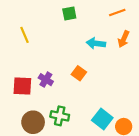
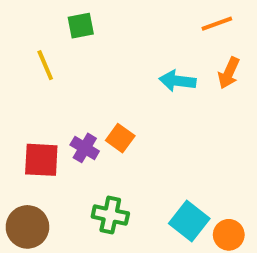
green square: (69, 14) -> (81, 26), moved
orange square: (79, 73) -> (120, 138), moved
brown circle: (33, 122) -> (27, 227), moved

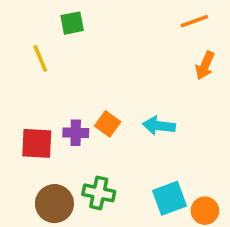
cyan arrow: (177, 81) -> (159, 126), moved
purple cross: (85, 148) -> (76, 133), turned -30
cyan square: (189, 221) -> (170, 198), turned 32
brown circle: (27, 227) -> (54, 204), moved

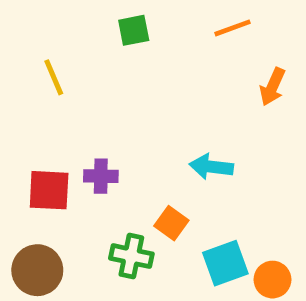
orange line: (194, 21) -> (232, 28), moved
green square: (72, 23) -> (134, 30), moved
orange square: (108, 124) -> (171, 223), moved
brown circle: (54, 204) -> (37, 270), moved

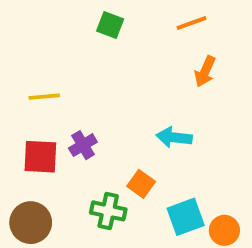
green square: (134, 30) -> (110, 25), turned 32
yellow line: (54, 77) -> (44, 97), moved, turned -72
orange arrow: (272, 87) -> (205, 71), moved
purple cross: (101, 176) -> (83, 145), turned -32

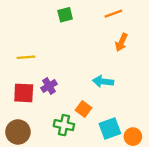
green square: (110, 25) -> (65, 15), turned -35

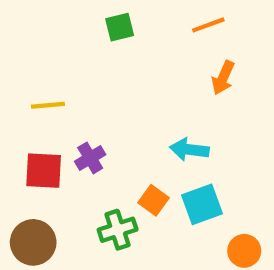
green cross: (64, 125) -> (118, 230), turned -30
cyan square: (110, 129) -> (202, 204), moved

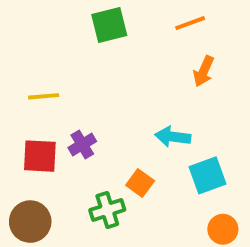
green square: (120, 27) -> (109, 25), size x1.4
cyan square: (202, 204) -> (207, 175), moved

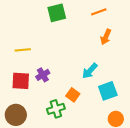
cyan arrow: (173, 137) -> (90, 71), turned -54

